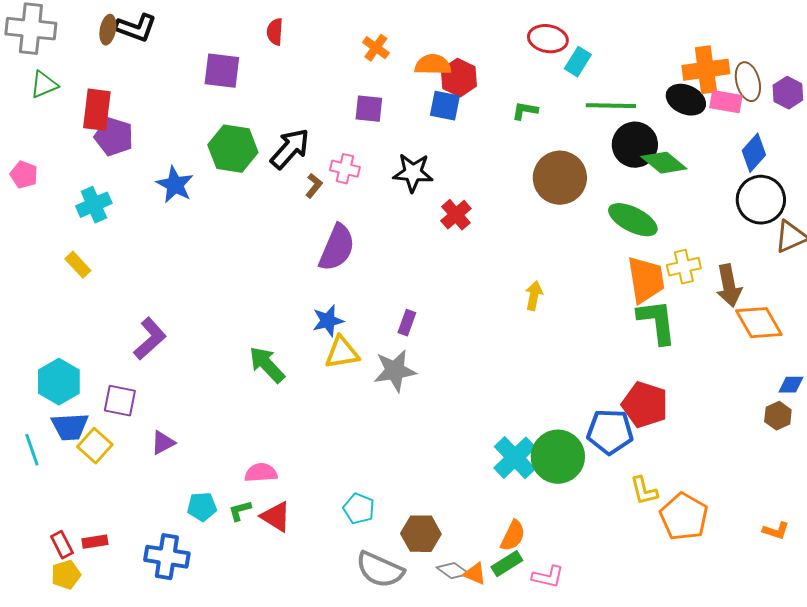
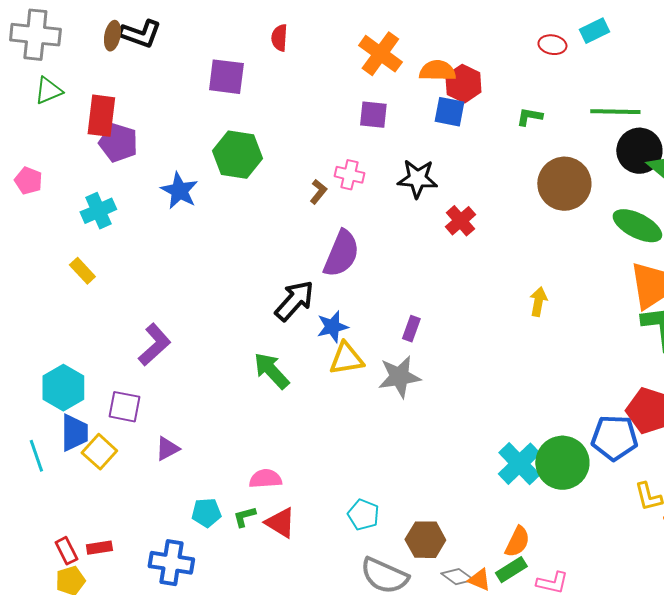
red ellipse: (548, 39) -> (552, 45), size x0.7
orange cross: (376, 48) -> (380, 54), size x1.6
cyan rectangle: (578, 62) -> (594, 31), moved, turned 32
black arrow: (290, 149) -> (294, 301), moved
blue trapezoid: (70, 427) -> (74, 433), turned -87

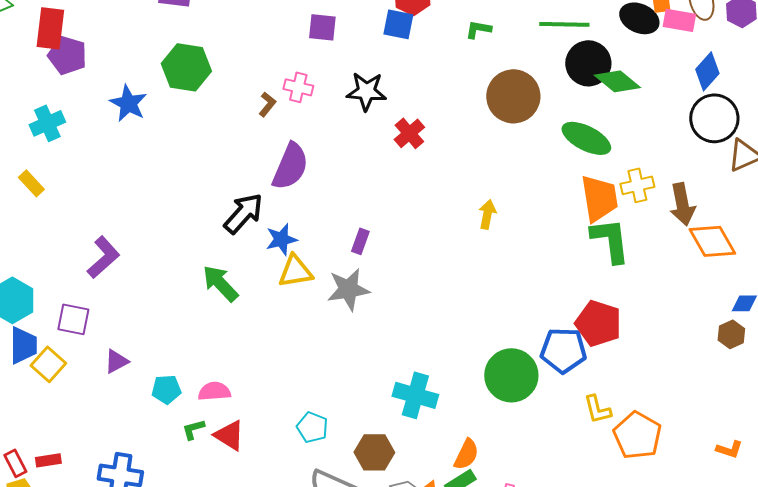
cyan cross: (519, 464) -> (415, 395), moved, turned -30
cyan pentagon: (206, 513) -> (166, 389), moved

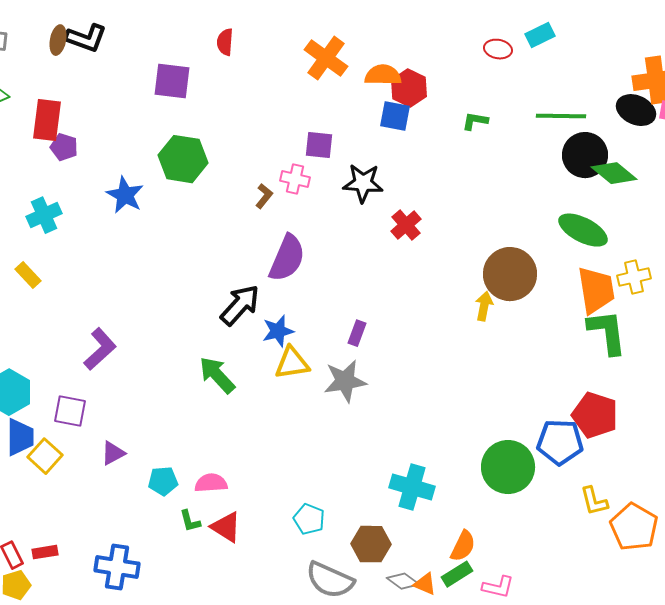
purple square: (322, 27) -> (319, 145), moved
purple pentagon: (67, 55) -> (64, 147), size x0.7
brown circle: (513, 96) -> (510, 274), moved
green L-shape: (193, 429) -> (190, 521), turned -90

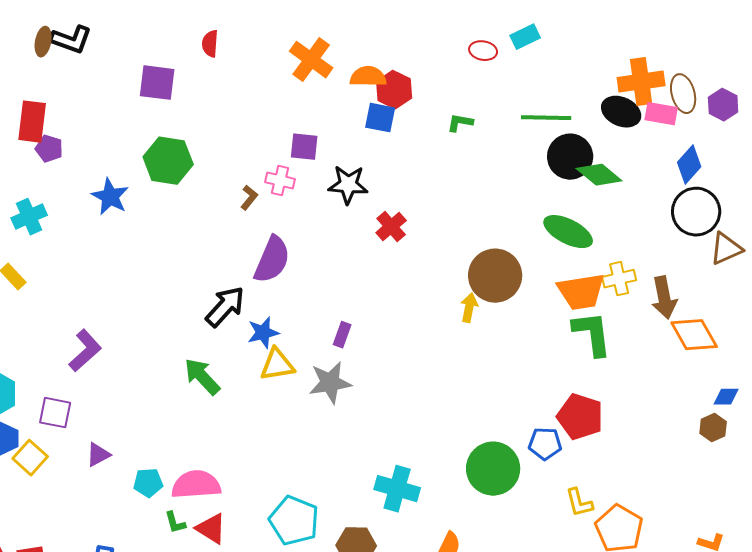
orange trapezoid: (596, 290) -> (581, 292), turned 90
blue pentagon: (560, 442) -> (545, 444), size x0.7
pink semicircle: (211, 483) -> (196, 485), size x1.5
cyan pentagon: (309, 519) -> (294, 521), size x1.6

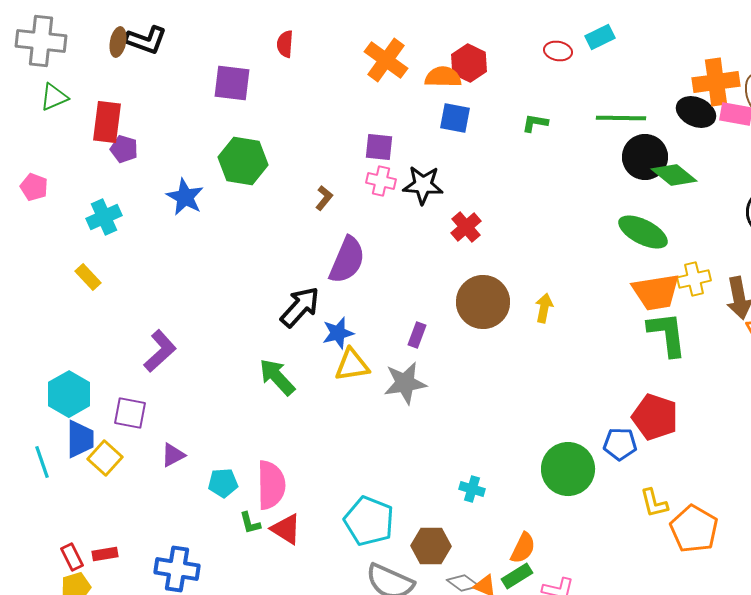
red hexagon: (394, 90) -> (469, 63), moved
pink cross: (280, 181) -> (381, 181), moved
brown circle: (495, 276) -> (483, 302), moved
pink semicircle: (196, 485) -> (271, 485), turned 93
cyan cross: (397, 489) -> (472, 489), size x0.6

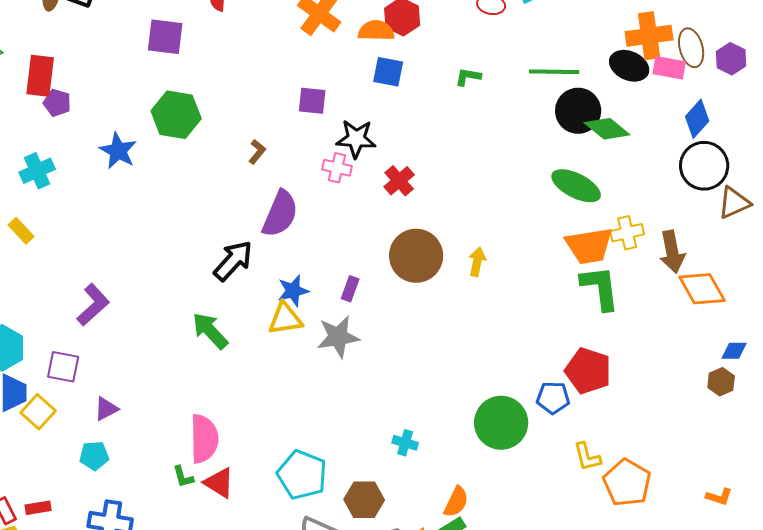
pink cross: (381, 181) -> (337, 168), moved
blue star: (338, 333) -> (293, 291), moved
cyan pentagon: (223, 483) -> (94, 456), moved

